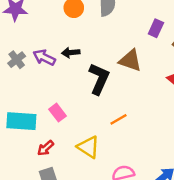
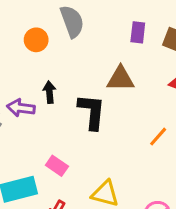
black arrow: (71, 53) -> (49, 92), turned 108
orange line: (119, 119) -> (158, 137), moved

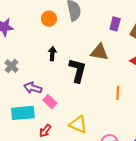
purple arrow: (21, 108) -> (33, 88), moved
orange line: (158, 137) -> (118, 93), turned -48

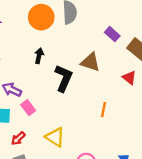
orange circle: (49, 19) -> (41, 17), size x1.5
purple rectangle: (115, 24) -> (112, 34), turned -72

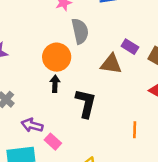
orange circle: (41, 17) -> (57, 57), moved
brown triangle: (90, 62) -> (111, 64), moved

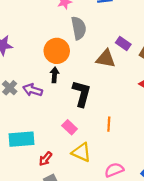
purple arrow: (32, 125) -> (33, 90), moved
orange line: (135, 130) -> (109, 124), moved
pink rectangle: (53, 142) -> (70, 127), moved

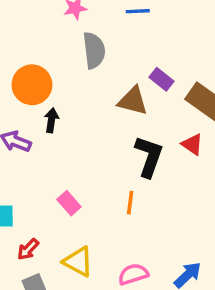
orange circle: (57, 51) -> (32, 85), moved
black L-shape: (82, 93) -> (149, 156), moved
yellow triangle: (81, 152) -> (78, 262), moved

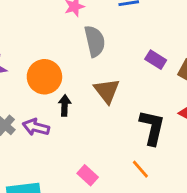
brown triangle: (133, 101) -> (107, 91), moved, turned 44
orange line: (130, 203) -> (140, 169), turned -42

